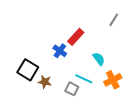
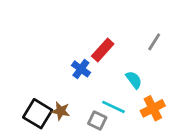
gray line: (114, 20) -> (154, 42), moved
black square: (28, 70) -> (38, 114), moved

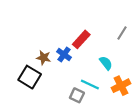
brown star: (61, 111) -> (44, 58), moved
black square: (38, 114) -> (30, 77), moved

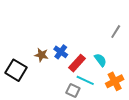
red rectangle: (81, 39) -> (77, 63), moved
black square: (30, 77) -> (16, 70), moved

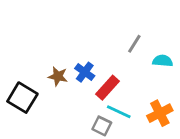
gray line: (116, 32) -> (134, 44), moved
cyan semicircle: (100, 60) -> (163, 61), moved, turned -48

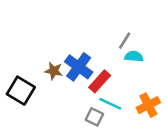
cyan semicircle: (163, 61) -> (134, 56), moved
blue cross: (85, 72) -> (79, 67), size x1.5

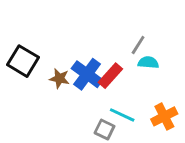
red rectangle: (100, 81) -> (110, 76), moved
black square: (21, 91) -> (23, 61), moved

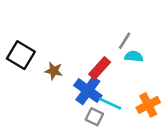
blue cross: (87, 74) -> (88, 91), moved

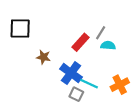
black square: (21, 55) -> (20, 29), moved, turned -30
red rectangle: (100, 68) -> (81, 42), moved

